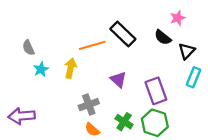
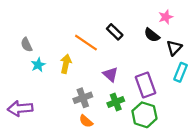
black rectangle: (123, 34) -> (115, 32), size x0.7
orange line: (92, 45) -> (86, 43), turned 50
green cross: (124, 122) -> (116, 102), moved, turned 35

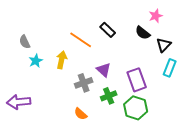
gray cross: (83, 98) -> (84, 83), moved

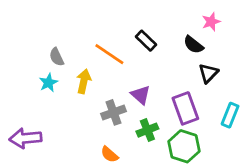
gray semicircle: (25, 42) -> (57, 57), moved
black triangle: (164, 45) -> (208, 73), moved
cyan rectangle: (170, 68) -> (230, 115), moved

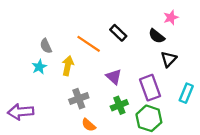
gray cross: (114, 112) -> (79, 99), moved

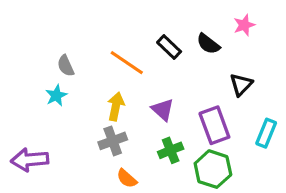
black semicircle: (157, 36) -> (208, 44), moved
yellow arrow: (68, 66) -> (116, 106), moved

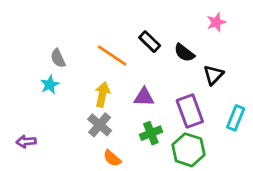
black semicircle: (208, 44) -> (184, 53), moved
purple triangle: (163, 110) -> (144, 97), turned -40
gray cross: (113, 141) -> (100, 125), turned -30
purple arrow: (30, 160) -> (26, 142), size x0.6

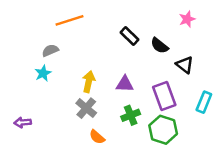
orange line: (112, 55) -> (69, 20), moved, turned -52
gray semicircle: (58, 58) -> (50, 50), turned 91
black triangle: (213, 75) -> (185, 65), turned -36

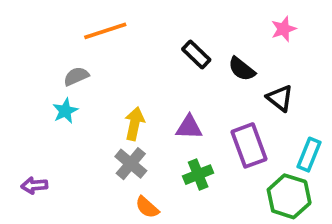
green hexagon: (163, 130) -> (289, 196), moved

